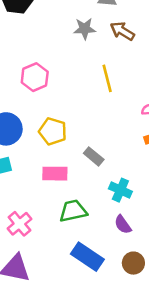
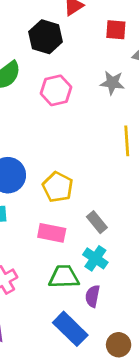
pink hexagon: (35, 77) -> (56, 90), moved
cyan cross: (120, 190) -> (95, 258), moved
purple semicircle: (123, 225) -> (93, 296), moved, turned 36

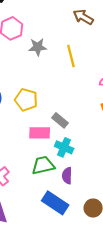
gray star: (112, 83) -> (38, 47), moved
pink rectangle: (52, 233) -> (40, 133), moved

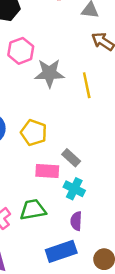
gray star: (38, 47) -> (49, 73), size x1.4
green trapezoid: (43, 165) -> (33, 210), moved
blue rectangle: (55, 203) -> (61, 251), turned -55

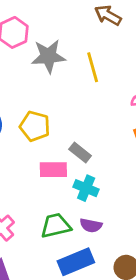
green trapezoid: (33, 210) -> (56, 226), moved
purple semicircle: (76, 221) -> (91, 225), turned -78

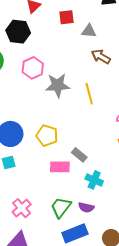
cyan cross: (86, 188) -> (94, 180), moved
green trapezoid: (56, 226) -> (61, 207), turned -40

